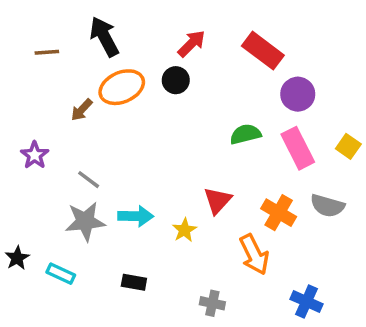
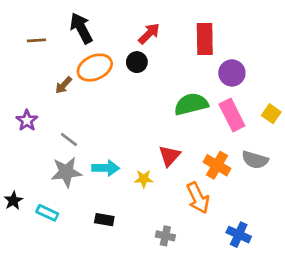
red rectangle: (263, 51) -> (205, 39), turned 52
green semicircle: (245, 134) -> (191, 104), size x1.4
yellow star: (184, 230) -> (144, 179), turned 30

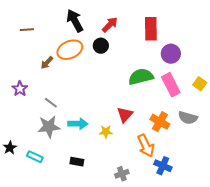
black arrow: (81, 28) -> (75, 21), moved
blue cross: (239, 235) -> (163, 166), moved
gray cross: (165, 236) -> (122, 174), turned -32

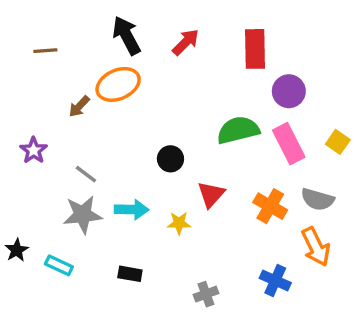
black circle: (101, 46) -> (170, 159), moved
orange arrow: (146, 146) -> (316, 247), moved

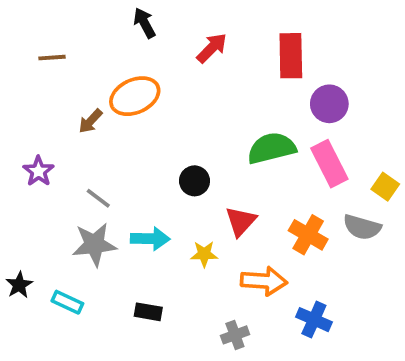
black arrow: (127, 35) -> (144, 23), moved, size x0.7
yellow square: (338, 142) -> (385, 187), moved
orange arrow: (316, 247) -> (264, 281), moved, turned -60

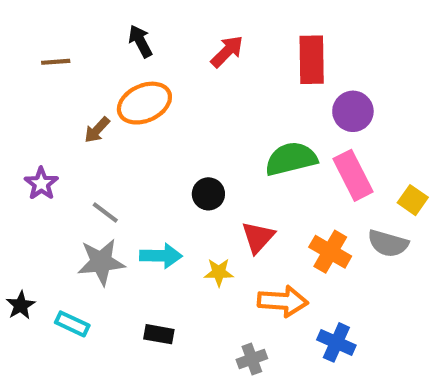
black arrow: (144, 23) -> (140, 41), moved

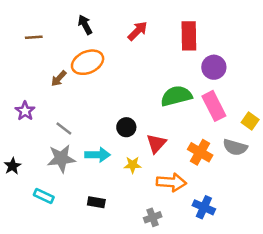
black circle: (208, 194) -> (126, 127), moved
black star: (21, 305) -> (12, 166), moved

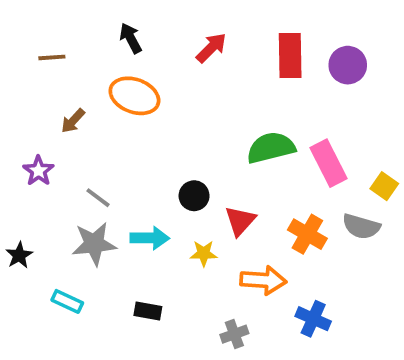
orange ellipse: (88, 62) -> (134, 96), turned 44
purple circle: (214, 67) -> (348, 65), moved
brown arrow: (59, 78) -> (73, 121), moved

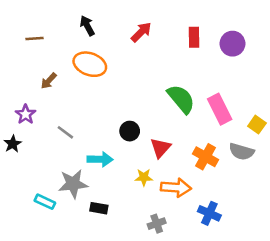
red rectangle: (290, 55) -> (194, 37), size x0.7
green semicircle: (271, 148) -> (181, 99), turned 64
gray star: (94, 244) -> (73, 184), moved
yellow star: (204, 253) -> (144, 177), moved
black star: (19, 255) -> (13, 144), moved

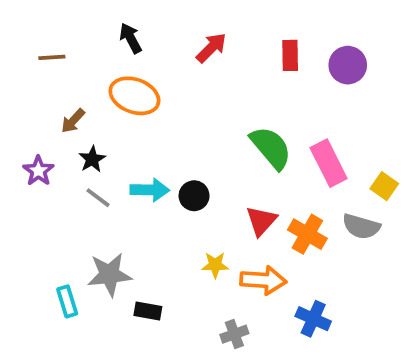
black star: (13, 144) -> (92, 159), moved
red triangle: (161, 148) -> (261, 221), moved
cyan arrow: (100, 159) -> (150, 190), moved
cyan rectangle: (45, 202) -> (67, 301), turned 48

